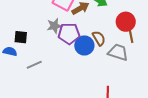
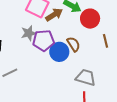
red circle: (126, 22) -> (90, 19), moved
gray trapezoid: (118, 52) -> (86, 77), moved

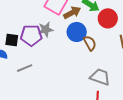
purple pentagon: (44, 40) -> (31, 35), moved
blue circle: (59, 52) -> (77, 32), moved

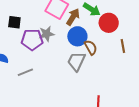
brown arrow: (72, 13) -> (73, 17), turned -30
black square: (12, 40) -> (14, 22), moved
gray trapezoid: (100, 77) -> (76, 61), moved, turned -85

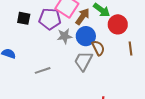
gray star: (47, 34) -> (65, 36), moved
purple pentagon: (32, 40) -> (50, 19), moved
gray line: (25, 72) -> (43, 70), moved

